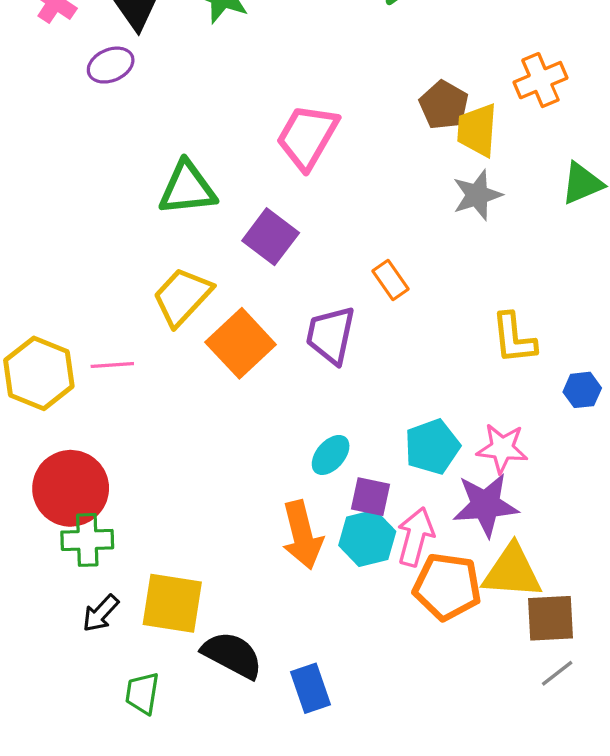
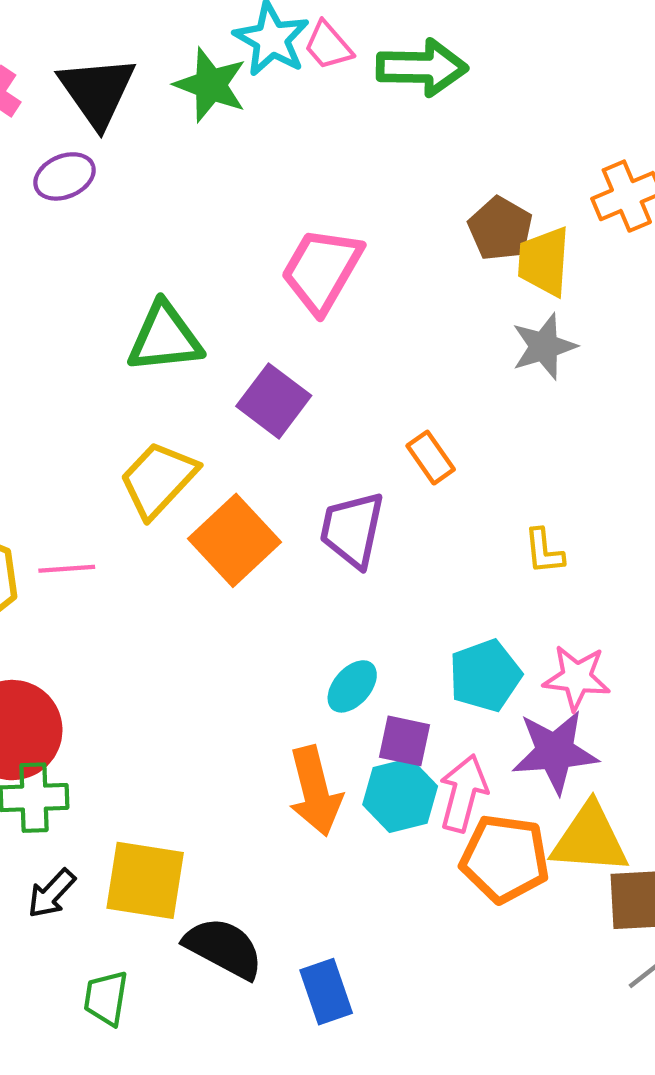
yellow L-shape: (514, 338) -> (544, 551), moved, size x0.7

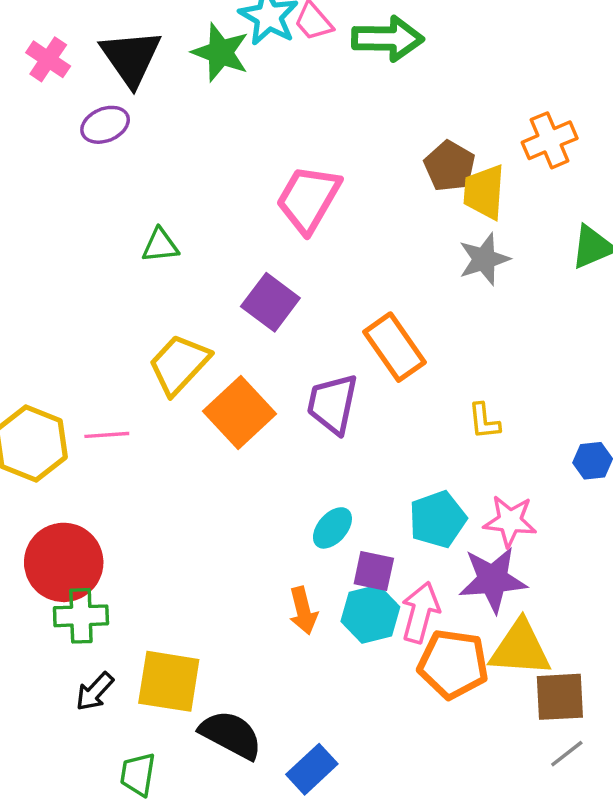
green triangle: (165, 338) -> (160, 245), moved, size x0.6
orange rectangle: (431, 458) -> (395, 347), size x1.6
orange arrow: (315, 791) -> (303, 611), size x0.7
blue rectangle: (326, 992) -> (312, 769), turned 66

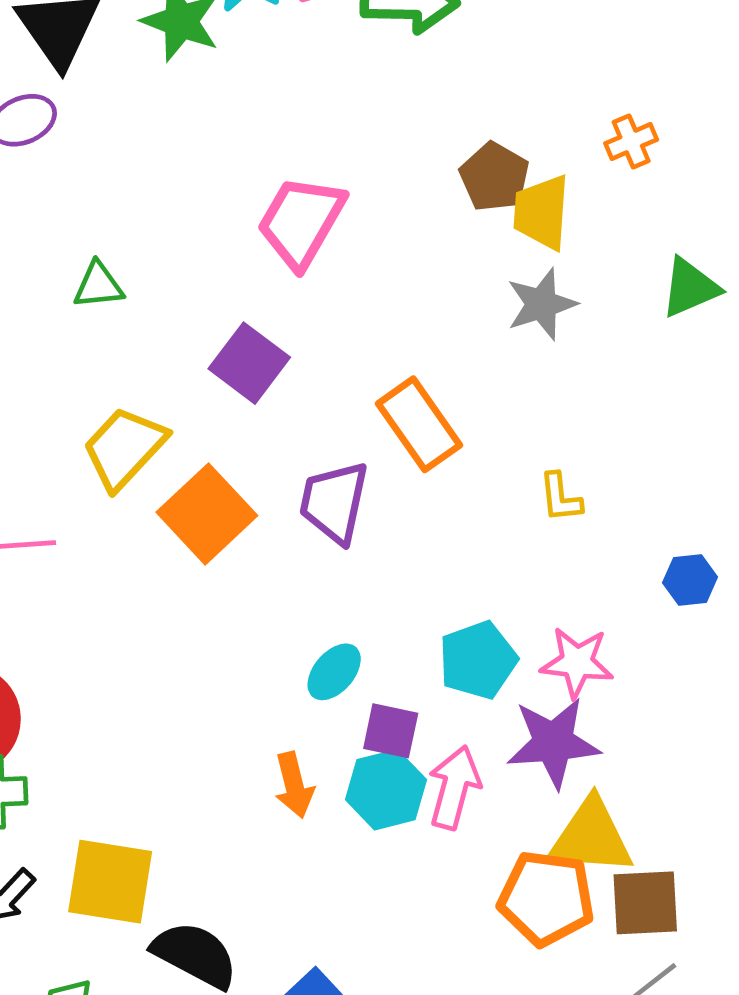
orange cross: (550, 140) -> (631, 141), size x0.7
yellow L-shape: (484, 421) -> (560, 497), moved
orange pentagon: (453, 664) -> (546, 898), moved

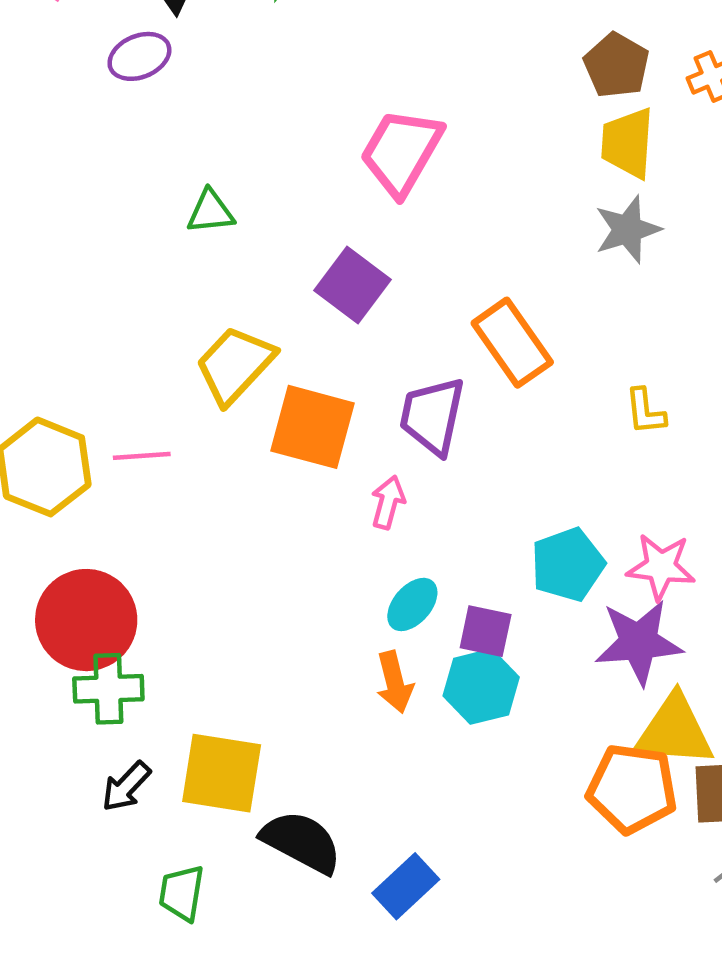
brown pentagon: (494, 177) -> (616, 65), moved
orange square: (207, 514) -> (313, 427), turned -32
cyan ellipse: (334, 672) -> (412, 604), moved
pink arrow: (454, 787) -> (388, 502), moved, size x0.7

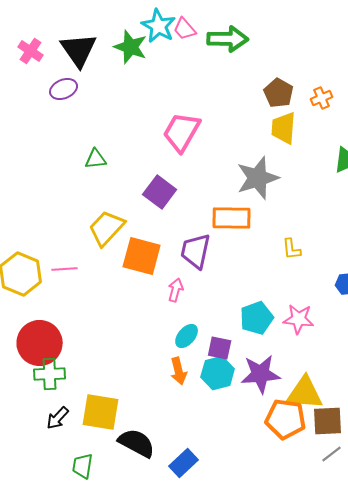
gray star: (628, 230) -> (258, 178), moved, size x1.4
orange rectangle: (512, 343) -> (232, 218), turned -54
purple star: (639, 642) -> (261, 374), moved

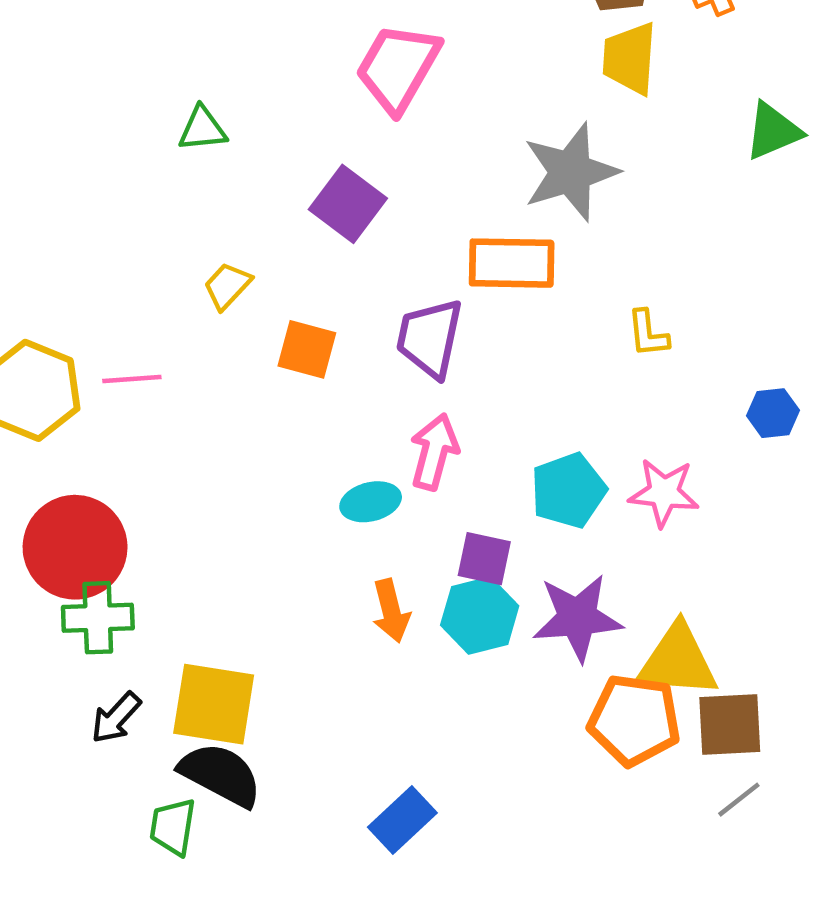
yellow trapezoid: (107, 228) -> (227, 286), size x0.6
orange square: (142, 256) -> (307, 349), size x0.7
pink arrow: (176, 290) -> (434, 452), moved, size x1.4
cyan ellipse: (187, 336) -> (371, 502), moved, turned 35
black semicircle: (137, 443) -> (221, 775), moved

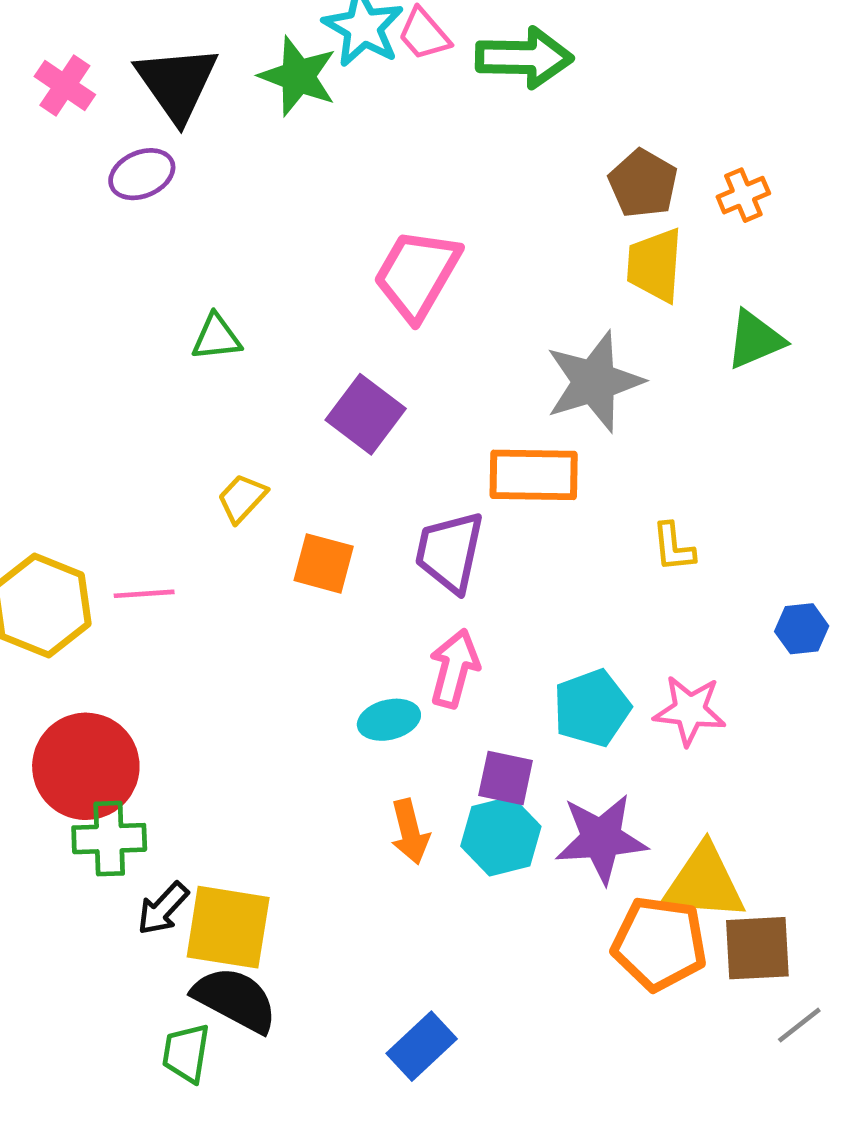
green triangle: (773, 131) -> (755, 340), moved
black arrow: (116, 718) -> (163, 909), moved
gray line: (739, 800) -> (799, 1025), moved

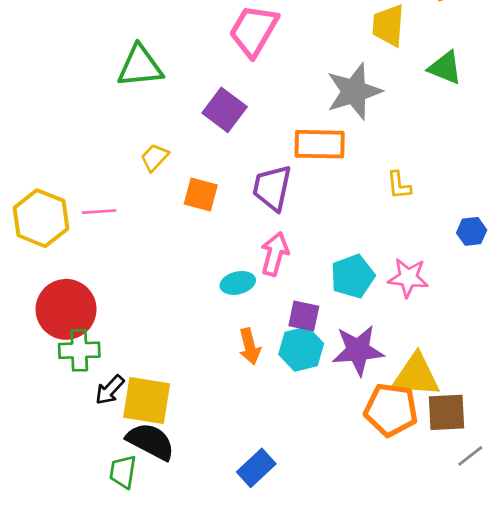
green triangle: (216, 337) -> (140, 66), size x1.6
green triangle: (755, 340) -> (445, 68), turned 45

